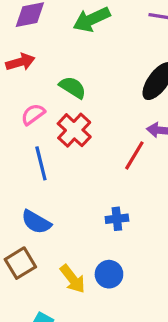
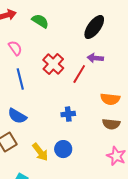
green semicircle: (73, 87) -> (40, 21), moved
pink semicircle: (33, 114) -> (15, 48), turned 91
red cross: (74, 130) -> (53, 64), moved

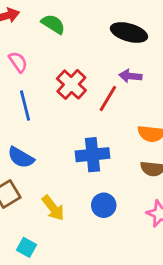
black ellipse: (94, 27) -> (129, 32), turned 70
blue cross: (68, 114) -> (92, 155), size x1.6
blue circle: (63, 149) -> (104, 205), moved

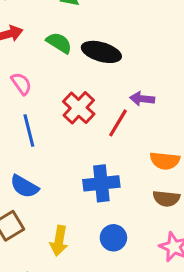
black ellipse: (129, 32) -> (101, 52), moved
yellow arrow: (53, 208) -> (59, 241), turned 48

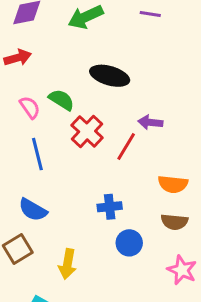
green semicircle: (59, 43) -> (61, 100), moved
blue cross: (101, 183) -> (110, 207), size x0.7
blue circle: (113, 238) -> (129, 243), moved

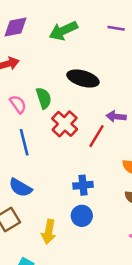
green semicircle: (61, 100) -> (44, 98), turned 40
blue circle: (129, 243) -> (82, 216), moved

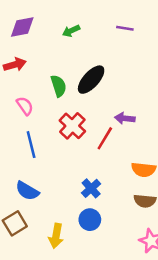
green arrow: (63, 31) -> (71, 31), size x0.6
black ellipse: (83, 78) -> (91, 80), turned -64
green semicircle: (44, 98) -> (59, 86), moved
blue cross: (83, 185) -> (91, 188), turned -36

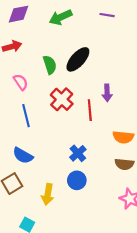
green arrow: (71, 31) -> (61, 17), size x1.5
purple arrow: (125, 118) -> (107, 93), turned -98
red line: (105, 138) -> (90, 110), turned -36

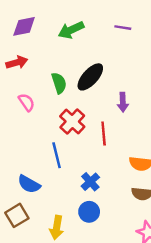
purple arrow: (107, 93) -> (123, 102), moved
blue line: (26, 116) -> (57, 155), moved

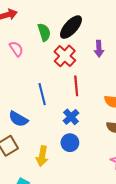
red cross: (72, 122) -> (65, 56), moved
red line: (104, 134) -> (76, 86), moved

